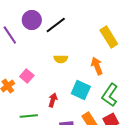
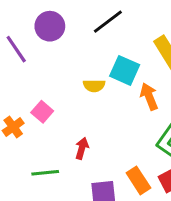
black line: (56, 25) -> (108, 22), moved
cyan square: (81, 90) -> (125, 70), moved

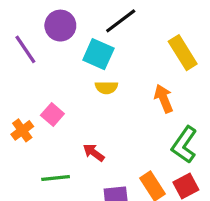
cyan square: (125, 70) -> (98, 54), moved
red arrow: (82, 148) -> (94, 153), turned -70

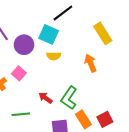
purple circle: (60, 26) -> (24, 45), moved
green L-shape: (184, 145) -> (69, 98), moved

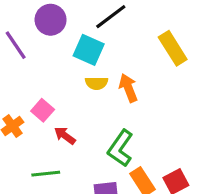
purple circle: (24, 45) -> (51, 20), moved
orange arrow: (91, 63) -> (128, 88), moved
red arrow: (45, 98) -> (65, 136), moved

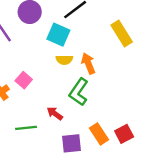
red arrow: (65, 136) -> (55, 114), moved
green L-shape: (120, 148) -> (79, 92), moved

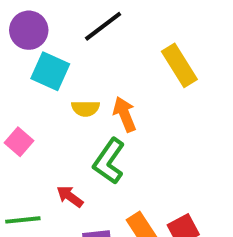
cyan square: (58, 35) -> (50, 71), moved

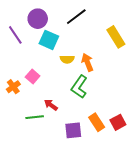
red arrow: (70, 196) -> (51, 105), moved

